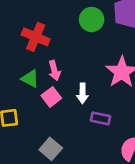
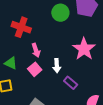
green triangle: (30, 79) -> (11, 63), moved
purple rectangle: (100, 118) -> (71, 83), turned 32

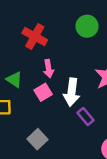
white arrow: (57, 66) -> (72, 92), size x1.5

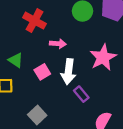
pink arrow: (49, 69) -> (58, 44), moved, turned -77

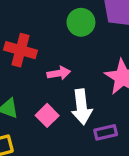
purple rectangle: (81, 94) -> (106, 132), turned -49

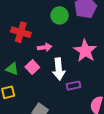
pink square: (47, 115) -> (32, 67), moved

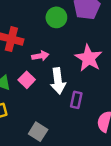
purple rectangle: (73, 86) -> (76, 100), turned -64

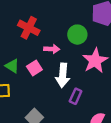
green circle: (56, 17) -> (77, 35), moved

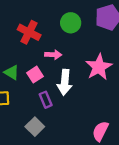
green circle: (77, 35) -> (71, 23), moved
purple rectangle: (76, 96) -> (46, 100), moved, turned -48

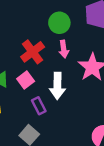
red cross: (29, 32) -> (33, 52), moved, turned 30
pink arrow: (53, 55) -> (64, 49), moved, turned 84

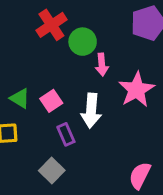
green circle: (59, 23) -> (83, 42), moved
red cross: (33, 52) -> (51, 25), moved

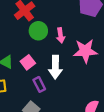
green circle: (83, 42) -> (38, 31), moved
pink star: (137, 90) -> (85, 51), turned 30

